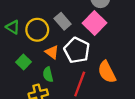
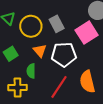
white pentagon: (77, 50) -> (64, 54), turned 30

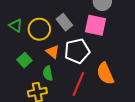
pink square: (87, 33) -> (96, 25), turned -35

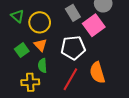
gray rectangle: (64, 22) -> (73, 13), moved
pink square: (96, 25) -> (94, 25), turned 35
orange triangle: (53, 52) -> (40, 45), moved

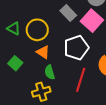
green square: (22, 50) -> (15, 63), moved

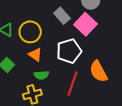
green semicircle: (50, 72) -> (41, 75), turned -80

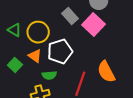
white pentagon: (69, 51) -> (60, 51), moved
orange triangle: (35, 55) -> (35, 56), moved

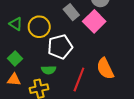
orange triangle: (35, 56) -> (14, 80), moved, turned -32

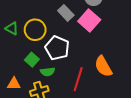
white pentagon: (60, 47) -> (57, 48), turned -30
green square: (15, 58) -> (32, 60), moved

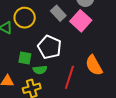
yellow circle: (35, 30) -> (25, 18), moved
green square: (32, 60) -> (25, 58), turned -32

